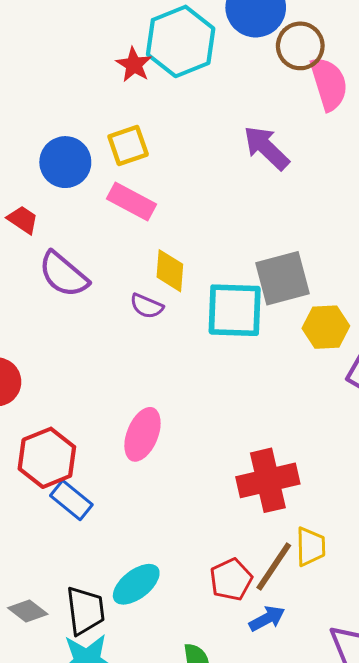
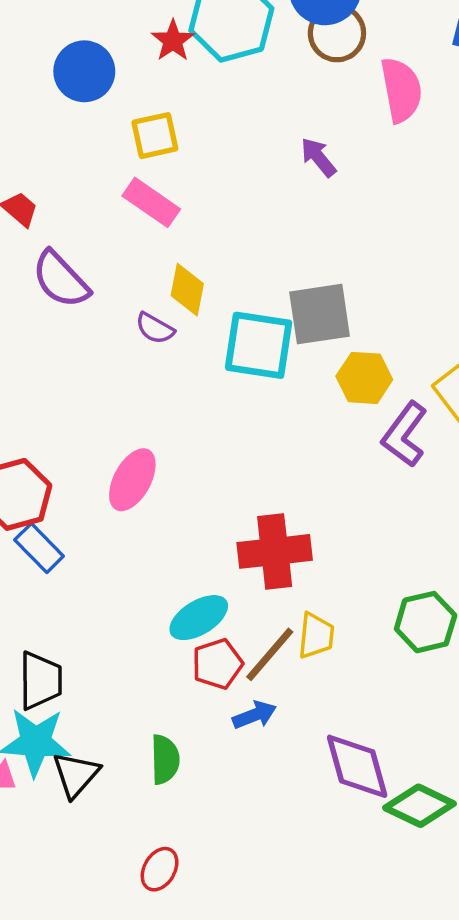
brown circle: (300, 46) -> (337, 33), moved
purple arrow: (266, 148) -> (318, 157), size x0.7
blue circle: (65, 162) -> (84, 71), moved
cyan ellipse: (136, 584) -> (199, 618), moved

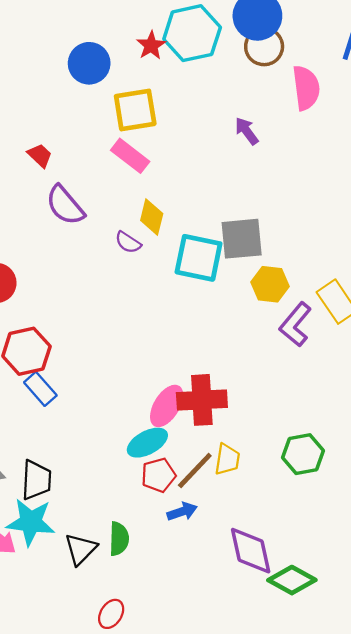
yellow square: (155, 136) -> (135, 110), size x1.4
pink ellipse: (132, 480) -> (167, 406), moved
black triangle: (76, 775) -> (81, 549), moved

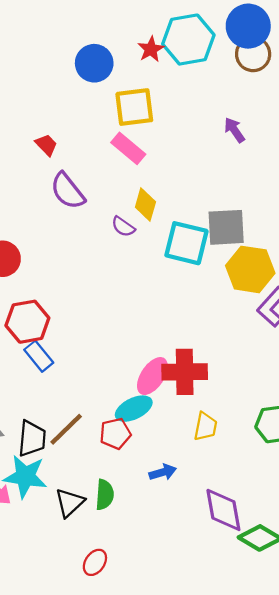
yellow hexagon: (270, 284) -> (250, 269), size x1.4
brown line: (195, 470) -> (66, 429), moved
red pentagon: (158, 475) -> (115, 434), moved

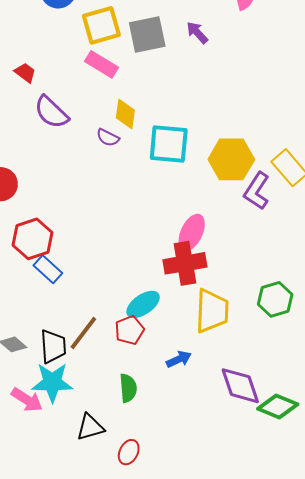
gray square: (226, 227) -> (147, 34), moved
pink ellipse: (152, 376) -> (192, 232), moved
yellow trapezoid: (205, 427) -> (212, 311), size x1.6
black triangle: (70, 503) -> (90, 427), moved, turned 36

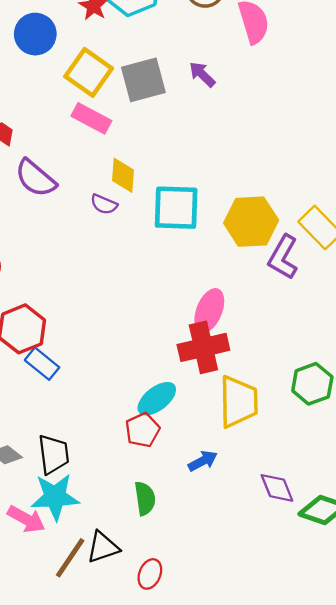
yellow square: (101, 25) -> (89, 72), turned -36
brown line: (83, 333) -> (70, 558), moved
purple diamond: (240, 386) -> (277, 488), size x0.7

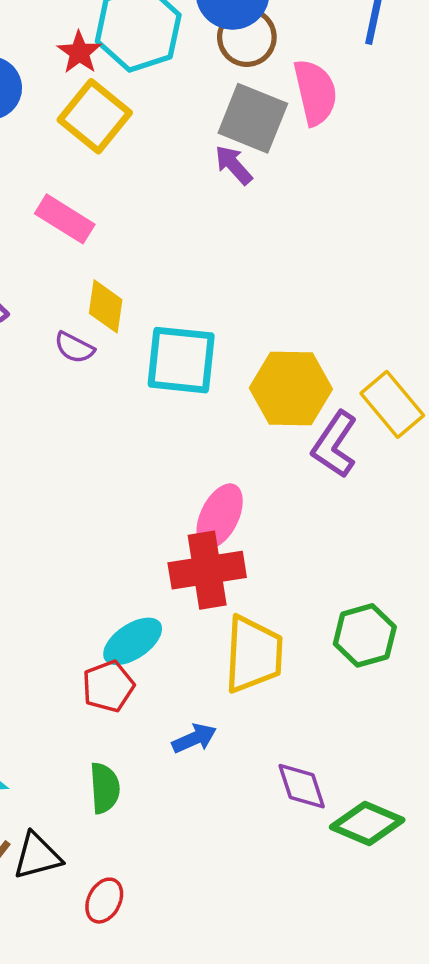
yellow square: (89, 72) -> (95, 116), moved
gray square: (143, 80) -> (253, 118), moved, turned 33

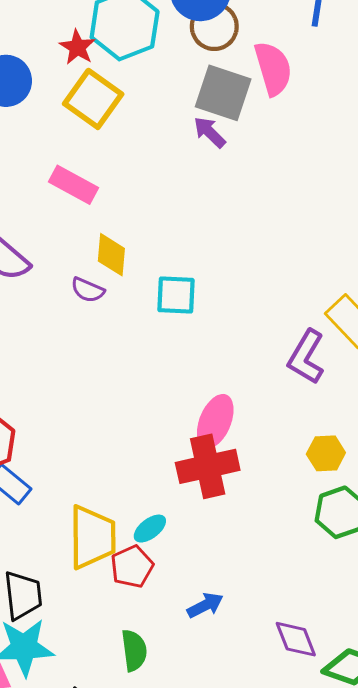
cyan square: (181, 360) -> (176, 295), size x0.7
yellow hexagon: (291, 388) -> (326, 453), moved, size x0.6
cyan ellipse: (133, 641) -> (150, 529), size x0.7
yellow trapezoid: (253, 654) -> (92, 537), moved

